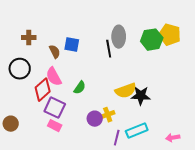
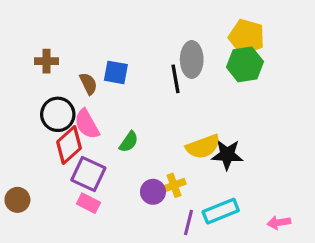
yellow pentagon: (170, 35) -> (247, 37), moved
black circle: (20, 69) -> (58, 114), moved

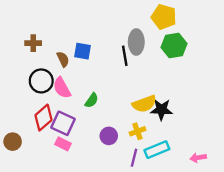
yellow pentagon: (247, 37) -> (164, 17), moved
red diamond: (69, 145) -> (44, 118), moved
yellow cross: (174, 185) -> (137, 131), moved

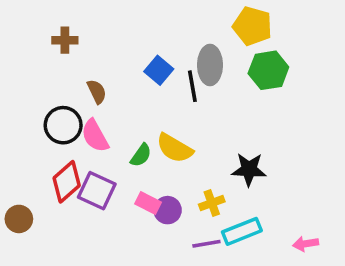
brown cross: (33, 43) -> (65, 40), moved
blue square: (82, 51) -> (159, 70), moved, turned 30
yellow semicircle: (144, 104) -> (175, 148), moved, turned 50
pink rectangle: (63, 144) -> (148, 203), moved
purple line: (134, 158) -> (206, 244), turned 66

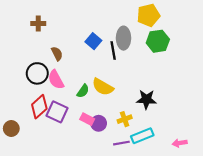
yellow pentagon: (252, 26) -> (148, 15), turned -30

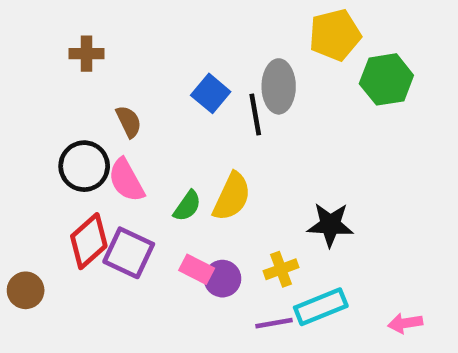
green hexagon: (158, 41) -> (386, 79), moved
yellow semicircle: (103, 87) -> (232, 197), turned -95

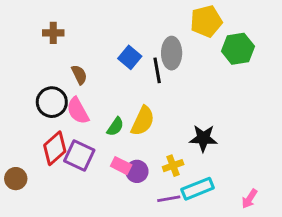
pink arrow: (405, 323) -> (249, 199), turned -48

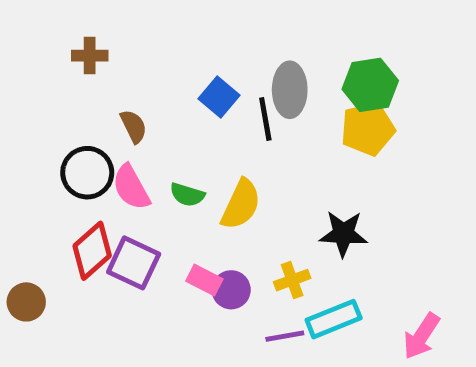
yellow pentagon: (206, 21) -> (368, 129), moved
green hexagon: (238, 49) -> (370, 85), moved
green semicircle: (115, 127) -> (187, 195), moved, turned 72
pink arrow: (249, 199) -> (421, 336), size x1.4

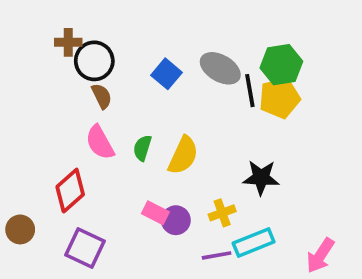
gray ellipse: (290, 90) -> (220, 68), turned -60
black line: (265, 119) -> (250, 91), moved
black circle: (87, 173) -> (94, 61), moved
green semicircle: (187, 195) -> (142, 148), turned 90
purple square: (134, 263) -> (85, 248), moved

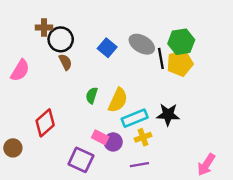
pink semicircle: (100, 142) -> (20, 70), moved, turned -120
cyan rectangle: (254, 242) -> (135, 118), moved
purple square: (85, 248) -> (81, 160), moved

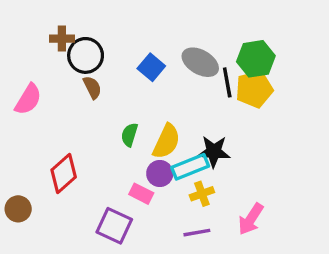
black star: (168, 115) -> (214, 152), moved
purple circle: (113, 142) -> (160, 173), moved
pink arrow: (206, 165) -> (251, 219), moved

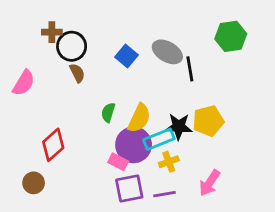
green hexagon: (256, 59) -> (231, 36), moved
yellow pentagon: (254, 89) -> (208, 121), moved
purple circle: (160, 173) -> (134, 145), size x1.6
brown circle: (18, 209) -> (34, 183), moved
purple square: (114, 226) -> (129, 189), moved, turned -36

